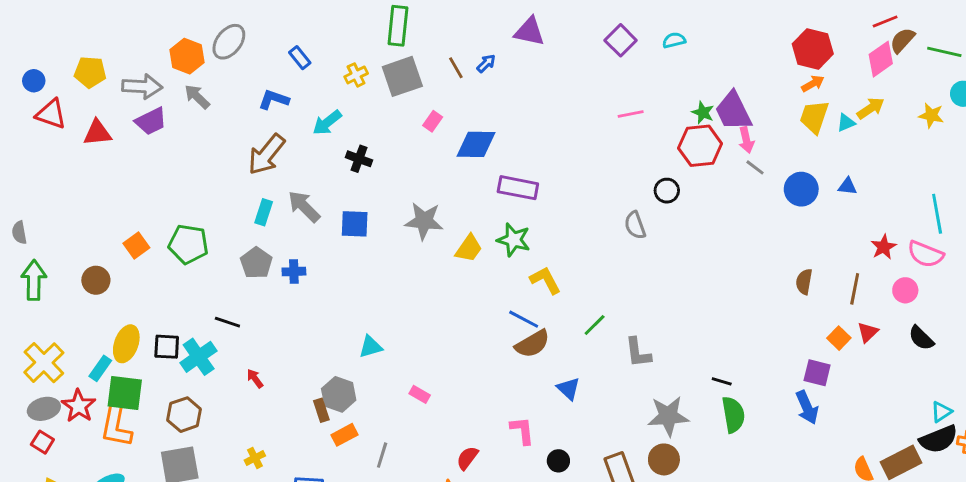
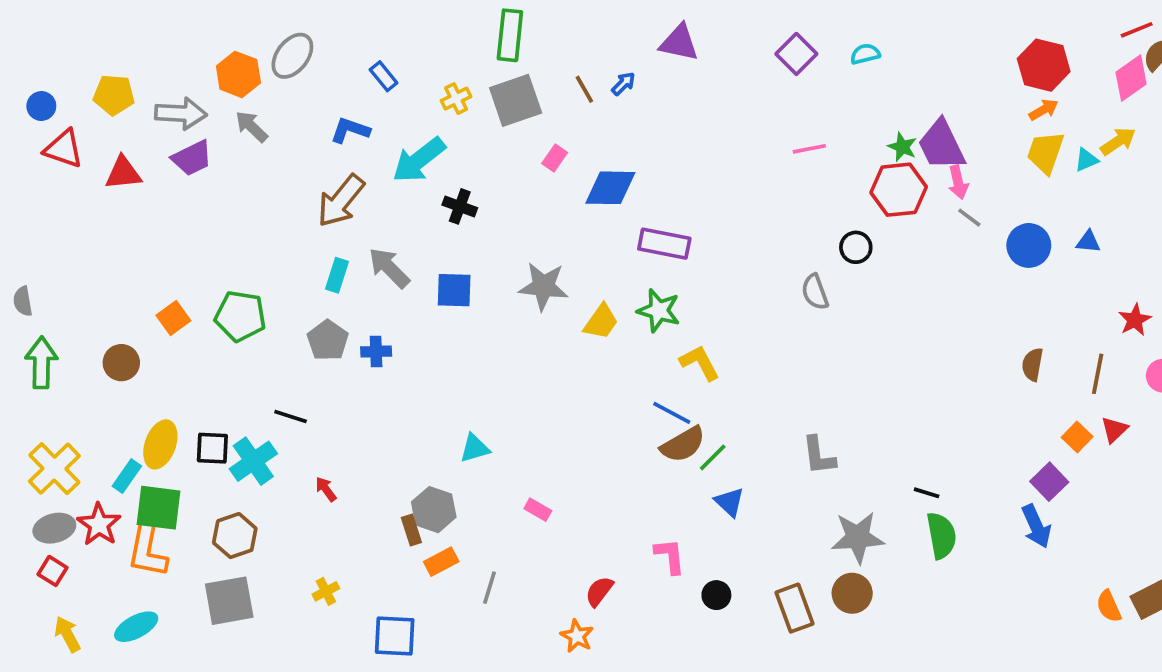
cyan arrow: (327, 123) -> (419, 160), size x1.4
green line: (595, 325) -> (713, 457), moved
purple square: (817, 373) -> (1049, 482), turned 32

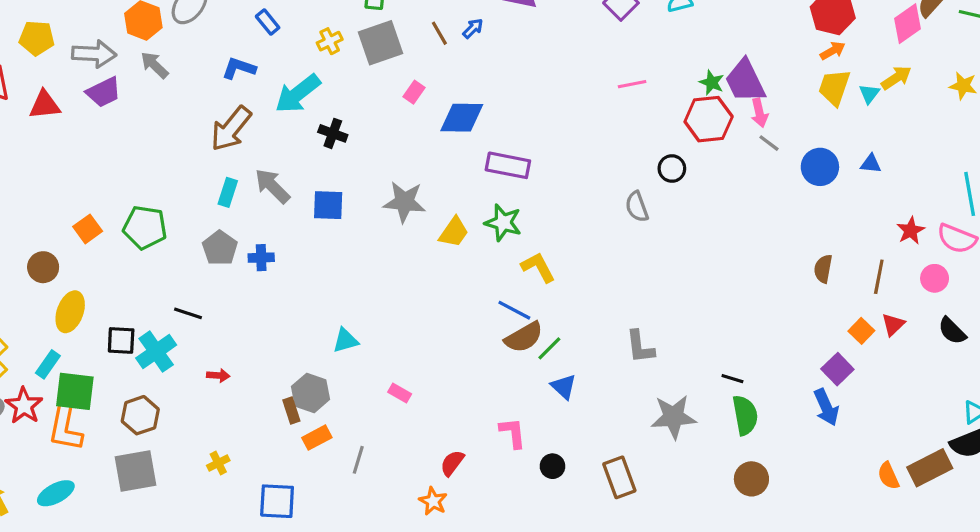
cyan triangle: (1086, 160) -> (869, 94), turned -30
yellow ellipse: (160, 444) -> (70, 312), moved
red arrow: (326, 489) -> (218, 375), turned 130
brown circle: (852, 593) -> (751, 479), moved

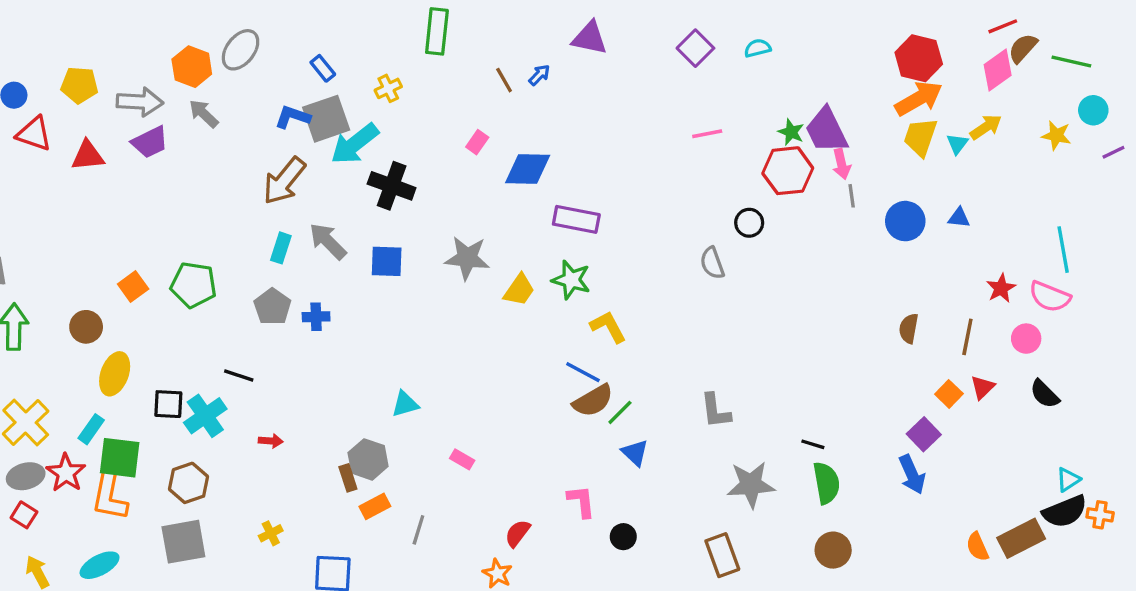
gray square: (381, 43) -> (326, 119), moved
orange arrow: (833, 51) -> (919, 99), size x1.8
black cross: (333, 133) -> (392, 186), size x1.5
gray line: (769, 143) -> (852, 196), turned 45
brown rectangle: (619, 477) -> (722, 555), moved

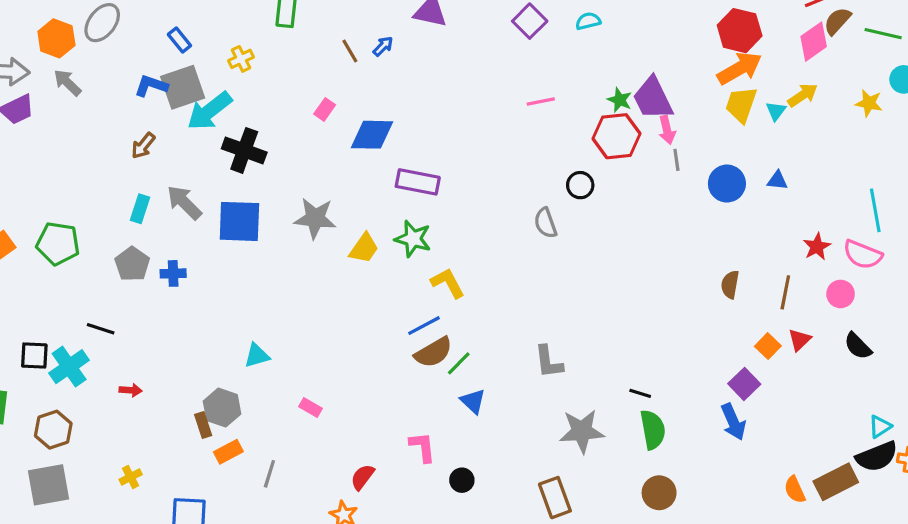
brown arrow: (284, 181) -> (143, 146), size x0.6
blue square: (387, 261) -> (239, 221), size x1.4
blue line: (583, 372) -> (424, 326), turned -56

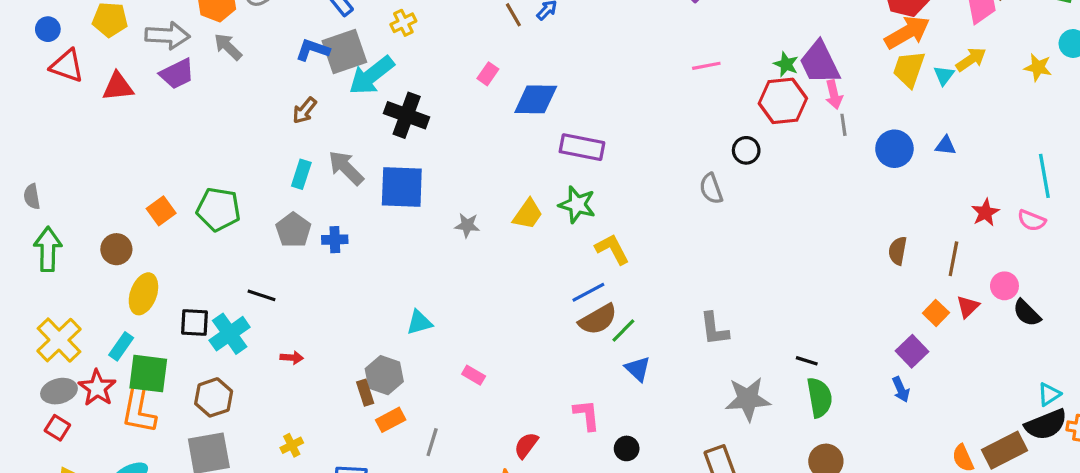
gray star: (315, 218) -> (467, 225), moved, size x0.6
pink semicircle: (863, 255) -> (1032, 220), size x0.7
pink circle: (841, 294) -> (1004, 286), moved
blue arrow: (733, 422) -> (901, 389), size x0.7

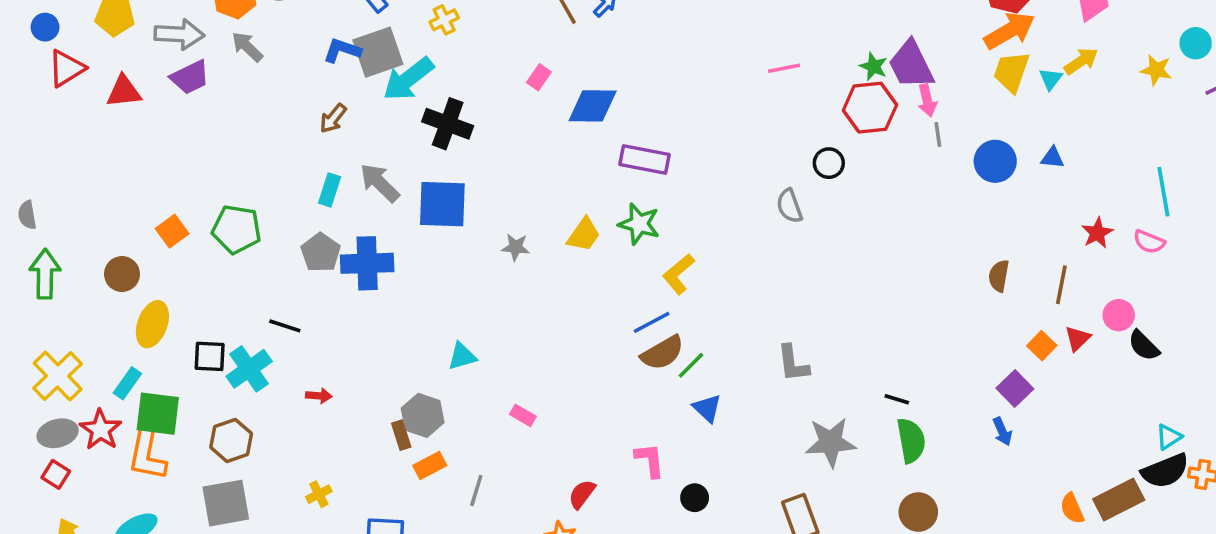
red triangle: (67, 66) -> (67, 68), turned -51
blue cross: (335, 240) -> (367, 263), size x1.8
yellow L-shape: (612, 249) -> (678, 274), turned -102

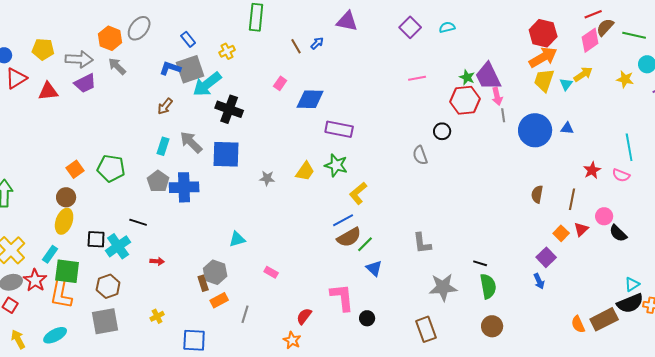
blue circle: (995, 161) -> (535, 130), size x1.4
brown circle: (122, 274) -> (66, 197), moved
pink L-shape: (650, 460) -> (342, 297), size x1.4

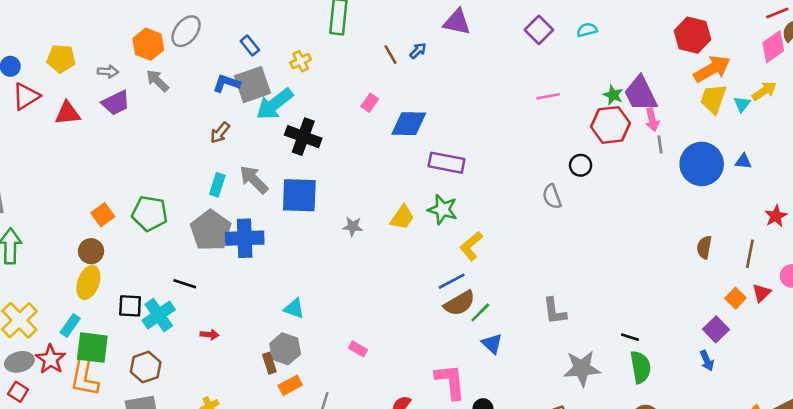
red hexagon: (543, 33) -> (693, 35), moved
gray arrow: (79, 59) -> (108, 72), size x0.6
gray pentagon: (158, 181) -> (211, 230), size x1.4
cyan triangle: (237, 239) -> (294, 308), moved, turned 36

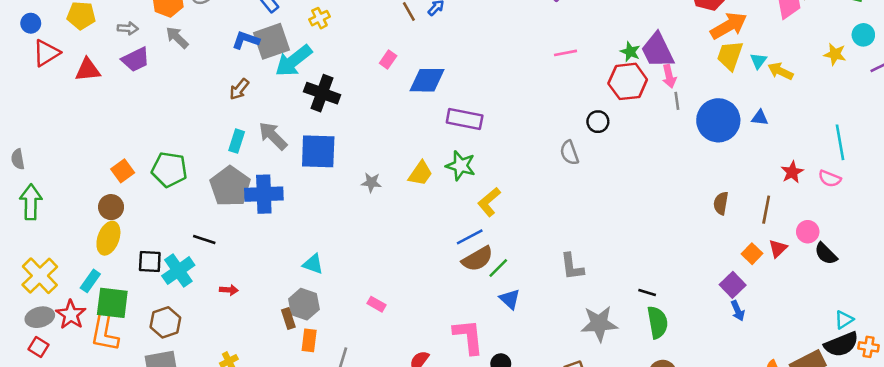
yellow arrow: (764, 91) -> (780, 71), moved, turned -120
blue arrow: (707, 361) -> (738, 311), moved
orange rectangle: (290, 385) -> (309, 340), turned -55

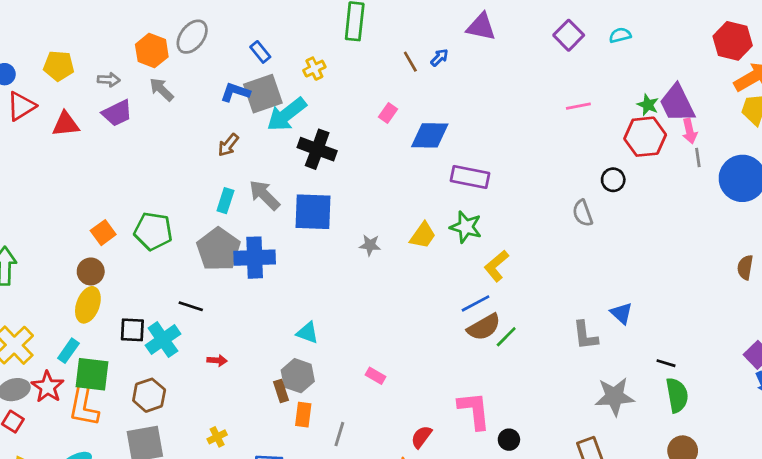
blue triangle: (510, 299) -> (621, 313), moved

